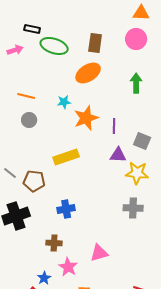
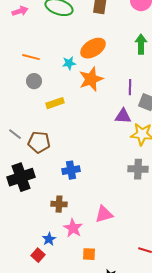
orange ellipse: (88, 73) -> (93, 48), moved
purple line: (114, 126) -> (130, 87), moved
yellow rectangle: (66, 157) -> (55, 103), moved, size x0.7

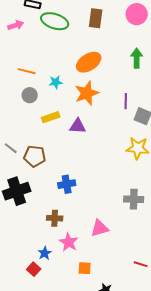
cyan star: (69, 63) -> (56, 82), moved
purple triangle: (123, 116) -> (78, 126), moved
gray cross: (138, 169) -> (134, 199), moved

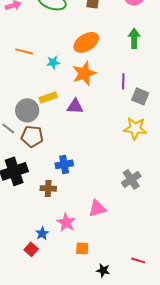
gray circle: (30, 95) -> (27, 110), moved, size x1.5
gray cross: (134, 199) -> (131, 179), turned -36
brown cross: (55, 218) -> (48, 188), moved
red line: (141, 264) -> (138, 260), moved

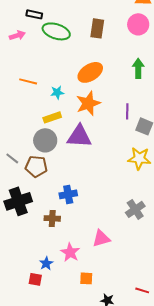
yellow rectangle: (48, 97) -> (52, 117), moved
purple triangle: (75, 106) -> (79, 136), size x1.5
gray circle: (27, 110) -> (45, 140), moved
red square: (31, 249) -> (35, 279), turned -32

